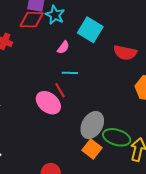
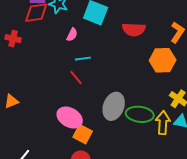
pink ellipse: (48, 103) -> (70, 118), moved
orange square: (92, 149) -> (83, 134), moved

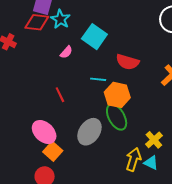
cyan line: (83, 59) -> (98, 79), moved
orange hexagon: (163, 60) -> (117, 95), moved
green ellipse: (140, 114) -> (117, 117), moved, turned 40

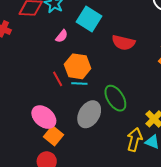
cyan line: (98, 79) -> (79, 84), moved
orange hexagon: (117, 95) -> (78, 66), moved

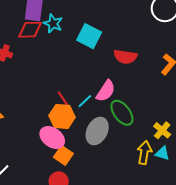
pink semicircle: (62, 36) -> (106, 91), moved, size x1.6
orange hexagon: (78, 66) -> (62, 116), moved
cyan line: (79, 84) -> (85, 101), turned -42

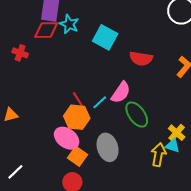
gray ellipse: (97, 131) -> (108, 147), moved, turned -44
cyan triangle: (162, 153) -> (173, 146), moved

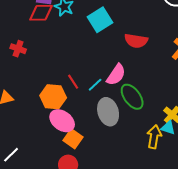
cyan square: (105, 37) -> (100, 20), turned 30
red cross: (20, 53) -> (18, 49), moved
orange hexagon: (77, 117) -> (53, 97), moved
gray ellipse: (108, 147) -> (108, 112), moved

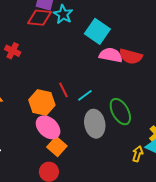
cyan square: (100, 20) -> (97, 31), turned -30
pink semicircle: (116, 75) -> (111, 55), moved, turned -120
yellow arrow: (154, 137) -> (138, 154), size x0.7

